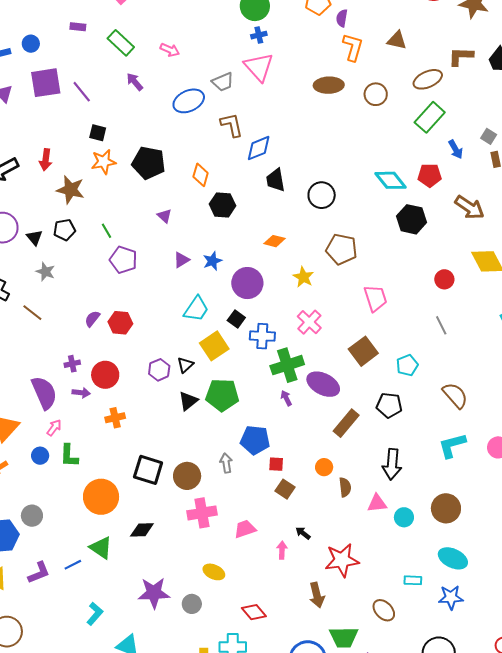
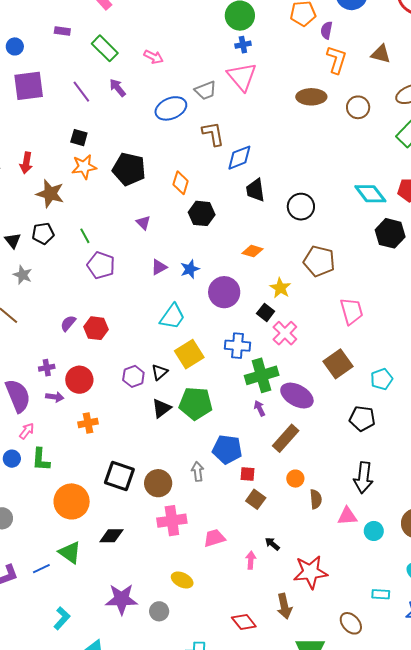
purple line: (82, 92) -> (81, 92), moved
black square: (236, 319) -> (266, 312), moved
brown rectangle: (346, 423) -> (286, 438), moved
red diamond: (254, 612) -> (244, 622), moved

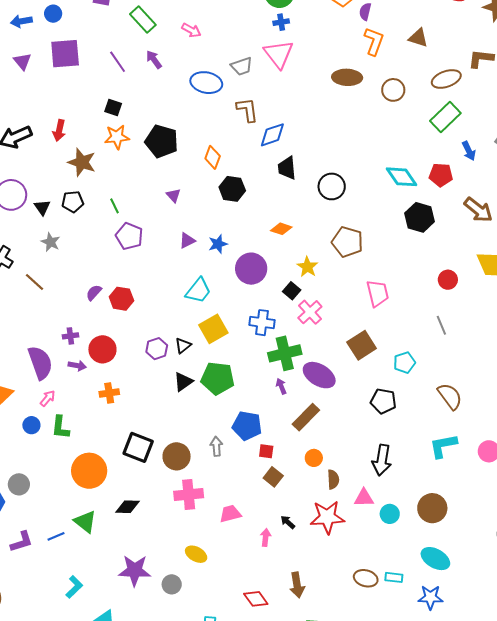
blue ellipse: (171, 108) -> (206, 83), turned 32
red star: (310, 572) -> (327, 517), moved
brown ellipse: (351, 623) -> (366, 578), moved, turned -35

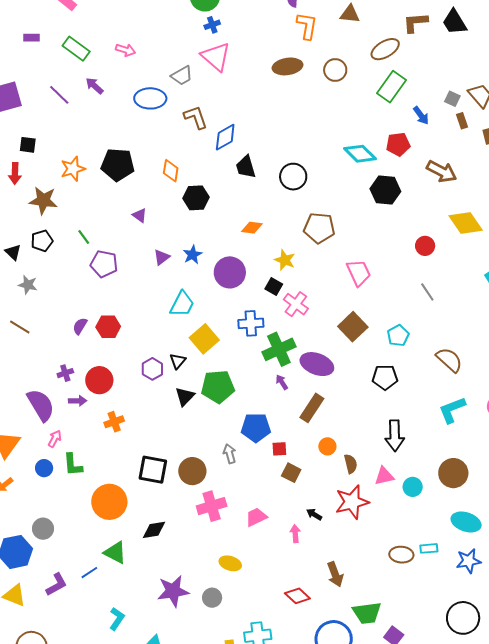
black square: (113, 107) -> (28, 145), moved

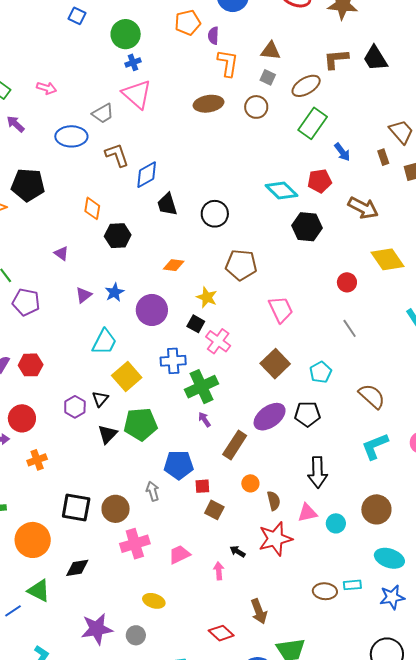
gray square: (452, 99) -> (268, 77), moved
black pentagon: (118, 165) -> (28, 185), moved
purple ellipse: (317, 364) -> (270, 417), moved, turned -56

